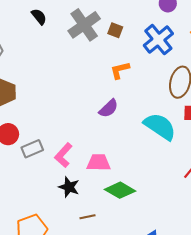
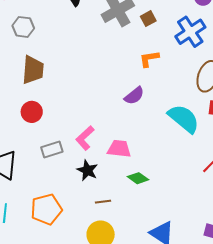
brown square: (115, 30) -> (148, 19), turned 35
gray rectangle: (32, 149) -> (52, 150), moved
green diamond: (120, 190) -> (138, 178), size x0.7

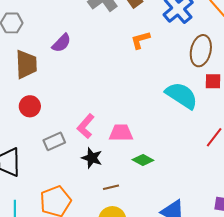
purple semicircle: (134, 96) -> (61, 43), moved

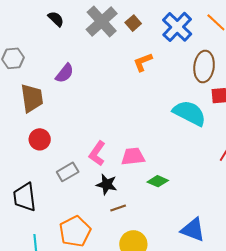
brown line: (111, 187) -> (118, 208), moved

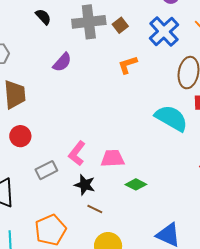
gray cross: (102, 21) -> (89, 22), turned 32
purple semicircle: (65, 73) -> (62, 62), moved
brown line: (118, 208) -> (95, 209), turned 42

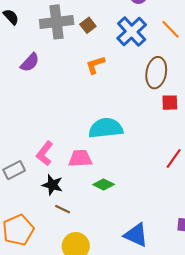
cyan semicircle: (171, 118) -> (106, 128), moved, turned -36

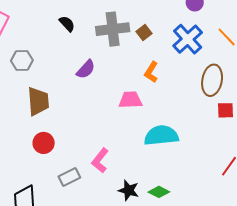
orange L-shape: (95, 65) -> (151, 72), turned -40
pink trapezoid: (80, 158) -> (130, 100), moved
black star: (52, 185) -> (129, 190), moved

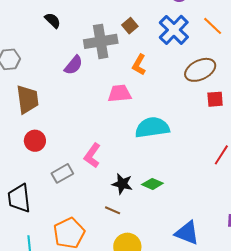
gray cross: (113, 29) -> (101, 41), moved
brown ellipse: (212, 80) -> (200, 70), turned 56

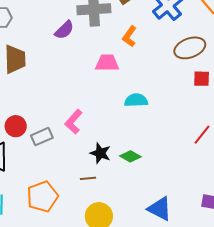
cyan semicircle: (152, 128) -> (136, 100), size x0.7
red circle: (35, 141) -> (16, 126), moved
brown line: (113, 210) -> (88, 178), turned -35

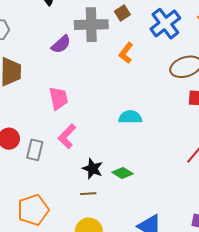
pink trapezoid: (107, 63) -> (58, 98), moved, turned 75
gray rectangle: (42, 137) -> (35, 150), turned -55
brown line: (88, 178) -> (88, 194), moved

